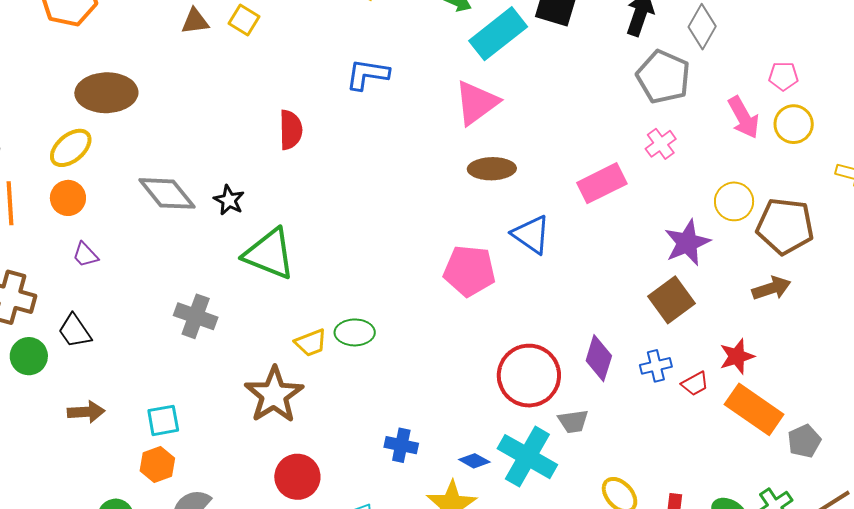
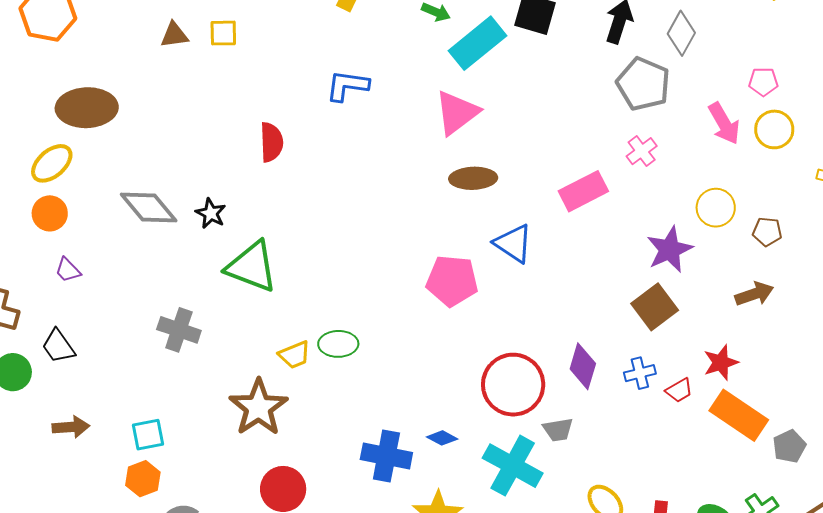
yellow square: (244, 20) -> (223, 33), turned -32
brown pentagon: (785, 226) -> (767, 232), size x0.5
blue cross: (401, 445) -> (386, 456), size x1.5
blue diamond: (474, 461) -> (442, 438), moved

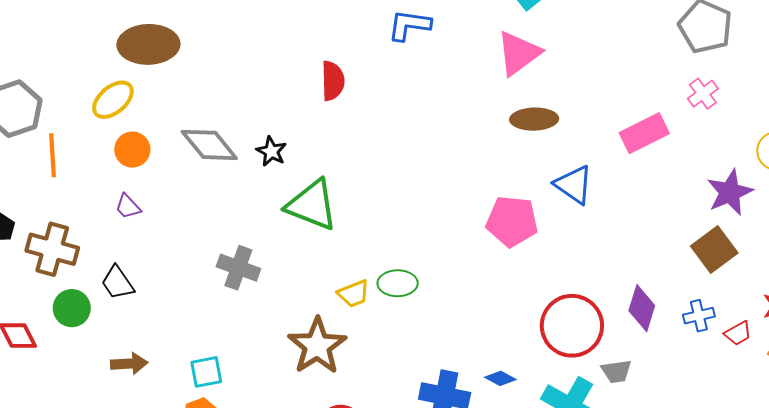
orange circle: (50, 213) -> (132, 150), moved

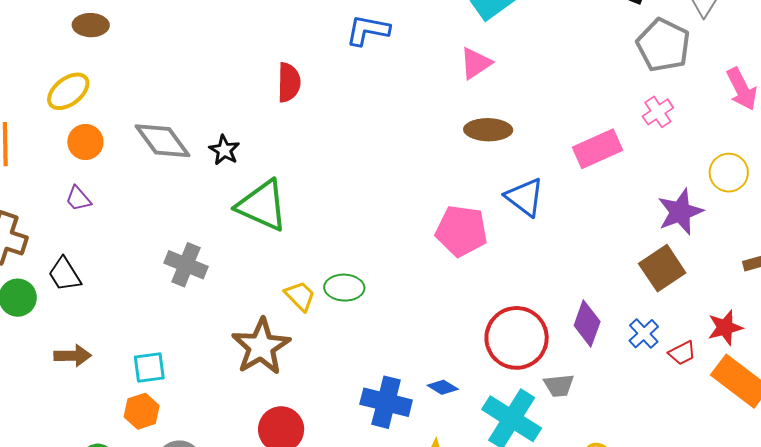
brown ellipse: (148, 44) -> (91, 25), moved, size x0.6
pink triangle: (519, 53) -> (476, 63), size x0.7
yellow trapezoid: (354, 294) -> (300, 296), turned -116
blue cross: (699, 316) -> (644, 334), turned -32

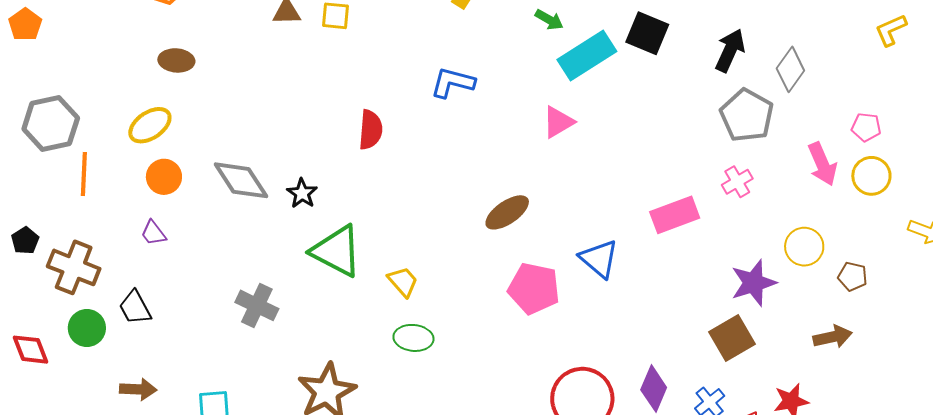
brown ellipse: (488, 130) -> (507, 212), moved, turned -39
yellow trapezoid: (300, 296) -> (403, 282), moved

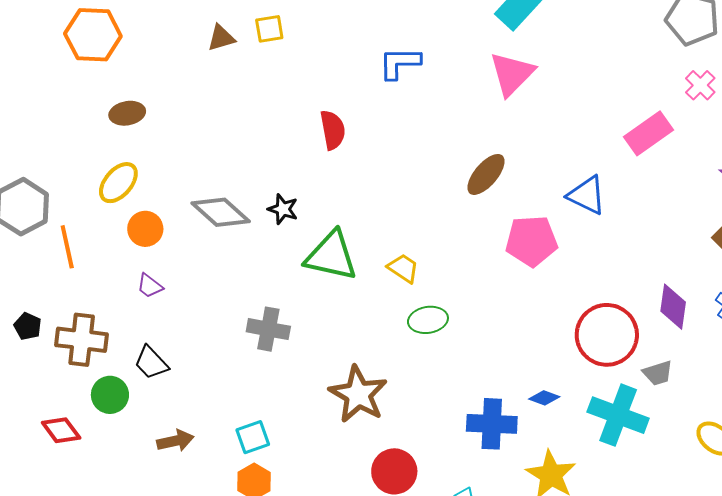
pink triangle: (558, 122) -> (512, 74), size x1.4

